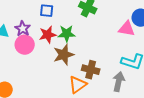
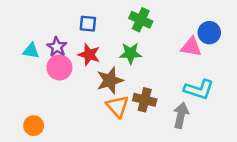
green star: (67, 34) -> (130, 53), moved
red star: (48, 35) -> (89, 55), turned 30
orange triangle: (78, 85) -> (118, 106), moved, turned -36

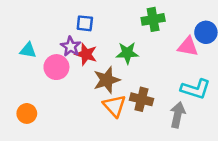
green cross: (141, 20) -> (153, 19), moved, turned -35
purple star: (57, 47) -> (71, 46), moved
orange circle: (34, 126) -> (27, 113), moved

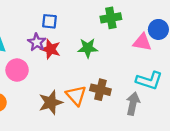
pink circle: (56, 67) -> (17, 70), moved
brown star: (107, 80) -> (51, 102), moved

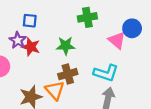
pink triangle: (142, 42) -> (117, 40), turned 30
cyan L-shape: (149, 80) -> (106, 73), moved
brown cross: (100, 90) -> (68, 74), moved, turned -30

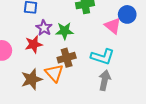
purple star: (18, 40) -> (44, 28), moved
red star: (31, 47) -> (34, 44), moved, turned -30

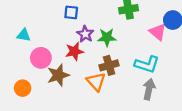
brown star: (32, 79) -> (58, 75), moved

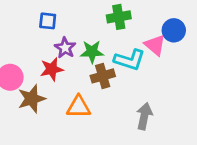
cyan L-shape: (147, 64) -> (130, 60), moved
brown cross: (109, 65) -> (103, 76), moved
orange triangle: (96, 82) -> (79, 107), turned -48

